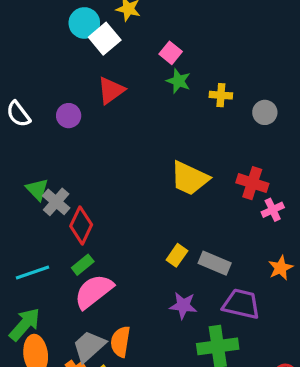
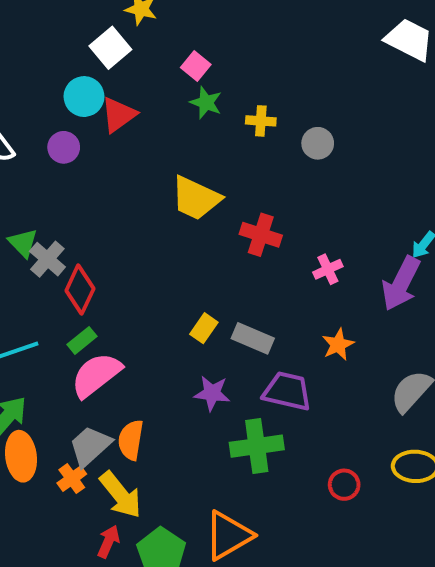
cyan circle: (84, 23) -> (84, 97), moved
yellow trapezoid: (189, 178) -> (196, 198), moved
red cross: (252, 183) -> (261, 235), moved

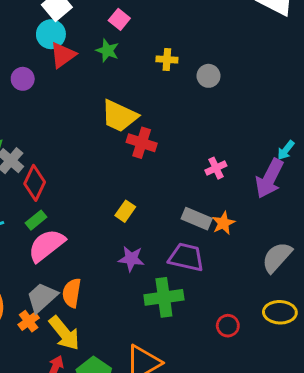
cyan circle: (84, 97) -> (51, 34), moved
green star: (206, 103) -> (107, 51), moved
red cross: (261, 235) -> (142, 143), moved
gray rectangle: (253, 338) -> (197, 219), moved

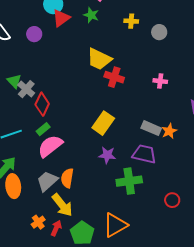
pink cross: (216, 168) -> (160, 81), moved, turned 32
yellow rectangle: (125, 211) -> (103, 123), size x1.6
orange cross: (29, 321) -> (38, 222), moved

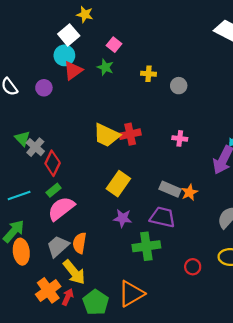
yellow trapezoid: (99, 59) -> (106, 135), moved
red cross: (114, 77) -> (130, 134), turned -30
orange cross: (38, 222) -> (48, 290), size x1.6

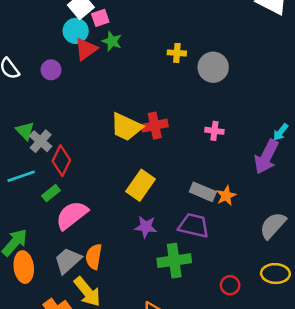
pink square: (114, 45) -> (100, 18), moved, turned 32
green star: (105, 67) -> (112, 41), moved
gray circle: (179, 86) -> (213, 67), size x1.5
green rectangle: (54, 190) -> (51, 193), moved
cyan line: (19, 196) -> (21, 176), moved

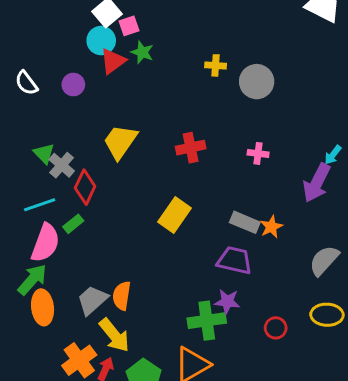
yellow trapezoid: (126, 127) -> (120, 142), moved, turned 100
pink semicircle: (72, 215) -> (45, 243), moved, turned 148
purple star: (146, 227) -> (227, 302), moved
green cross: (174, 261) -> (207, 321), moved

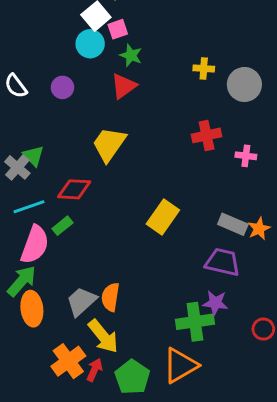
red triangle: (113, 61) -> (124, 86), moved
red cross: (191, 148) -> (207, 135), moved
gray cross: (62, 165) -> (17, 167), moved
red diamond: (85, 187) -> (74, 189), turned 68

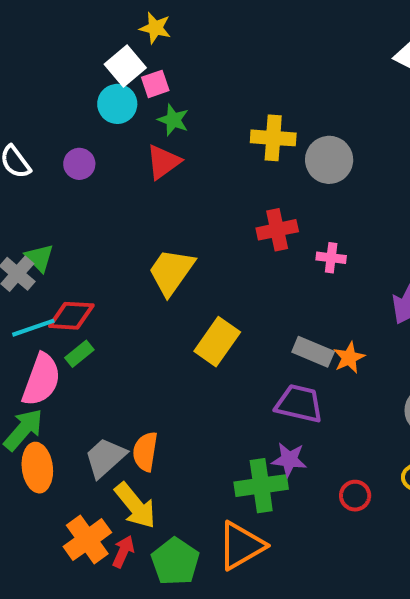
yellow cross: (204, 68) -> (273, 138), size x1.5
yellow trapezoid: (109, 144) -> (171, 272), moved
red diamond: (74, 189) -> (71, 316), moved

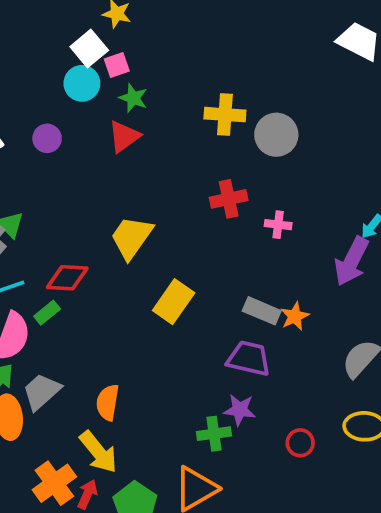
red diamond: (71, 316) -> (67, 278), moved
gray trapezoid: (105, 458) -> (42, 391), moved
green cross: (261, 486) -> (214, 434), size x0.7

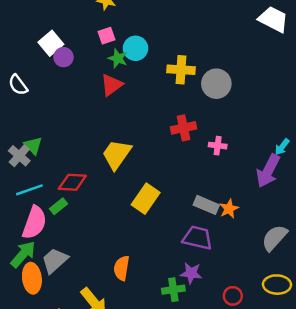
white square: (89, 48) -> (51, 43), moved
cyan circle: (82, 83) -> (136, 48), moved
purple circle: (47, 138) -> (63, 57), moved
orange semicircle: (108, 402) -> (122, 268), moved

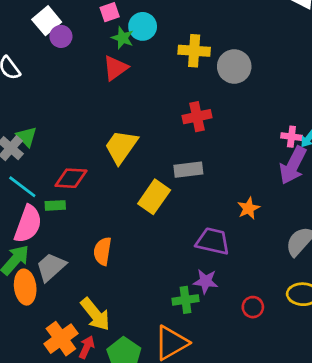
pink cross: (218, 146) -> (291, 137), moved
cyan line: (29, 190) -> (22, 187), turned 56
gray rectangle: (206, 205) -> (188, 170), moved, turned -30
green rectangle: (58, 206) -> (55, 205), turned 36
orange semicircle: (122, 268) -> (102, 251), moved

